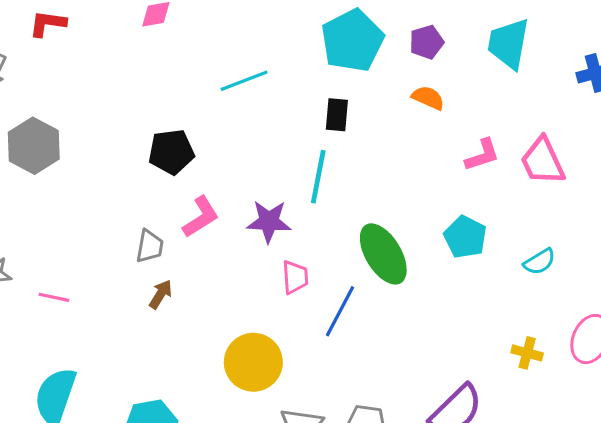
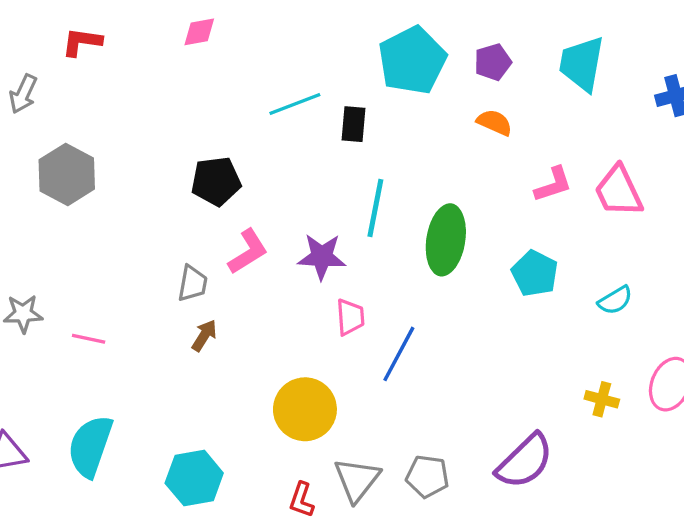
black rectangle: (337, 115) -> (354, 124), moved
green ellipse: (383, 254) -> (446, 240), moved, turned 40

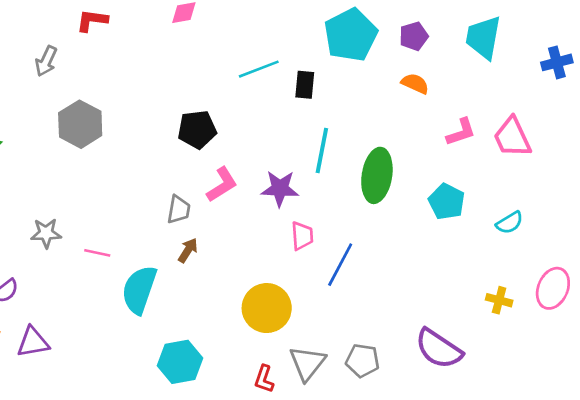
cyan semicircle: (90, 446) -> (139, 290), moved
purple semicircle: (525, 461) -> (439, 349), turned 78

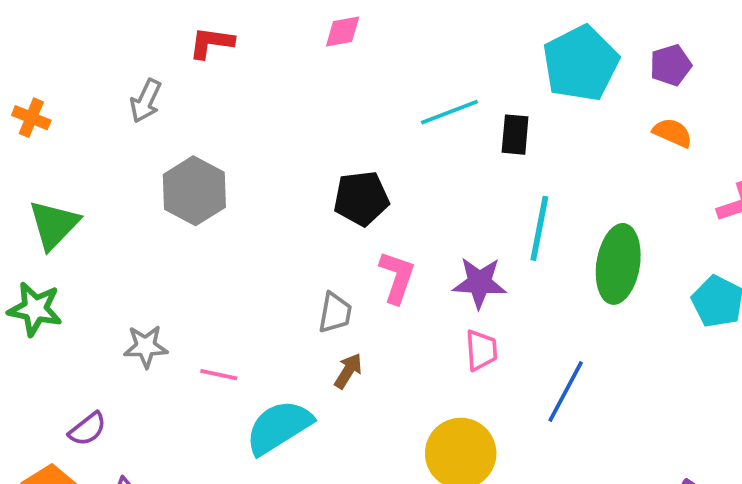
pink L-shape: (222, 185) -> (397, 277), turned -39
pink trapezoid: (302, 236) -> (481, 350), moved
cyan semicircle: (139, 290) -> (279, 427), turned 39

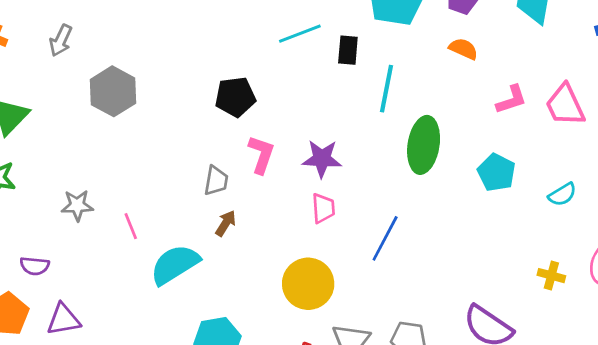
gray arrow: (146, 101) -> (61, 40), moved
cyan line: (539, 228) -> (386, 89), moved
pink line: (219, 375) -> (131, 226), turned 56
purple semicircle: (88, 429) -> (35, 266), turned 44

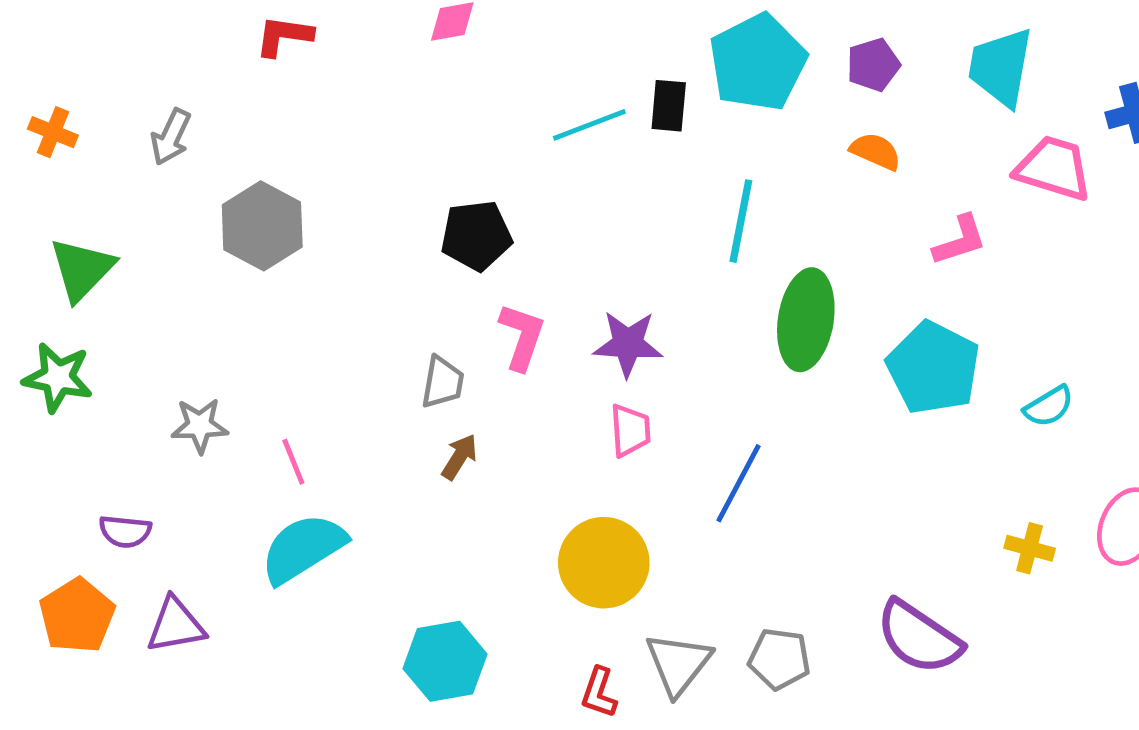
black rectangle: (348, 50) -> (669, 106), moved
pink trapezoid: (565, 105) -> (1054, 168), moved, turned 132
cyan pentagon: (496, 172) -> (933, 368), size x1.4
cyan semicircle: (175, 265) -> (303, 548), moved

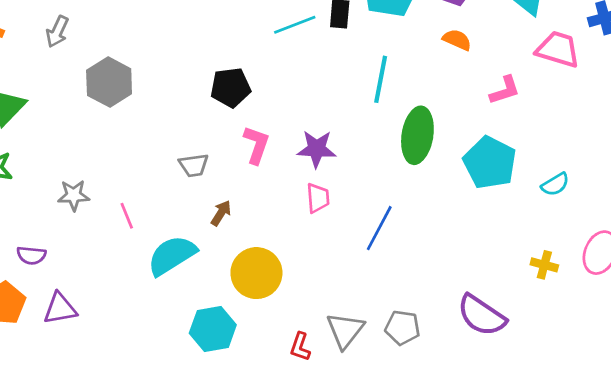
gray trapezoid: (443, 382) -> (194, 165), moved, turned 72
cyan semicircle: (303, 548) -> (172, 255), moved
yellow circle: (604, 563) -> (256, 273), moved

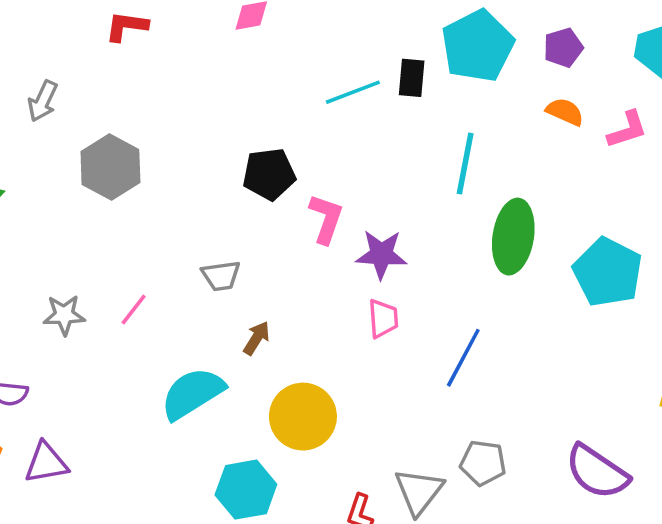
pink L-shape: (505, 90) -> (627, 130), moved
pink L-shape: (256, 145) -> (326, 219), moved
pink line: (127, 216) -> (134, 310), moved, turned 60
gray pentagon: (402, 328) -> (483, 463), moved

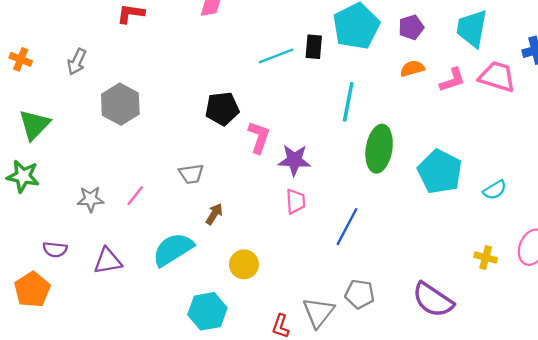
orange semicircle: (565, 112) -> (412, 69), turned -40
yellow circle: (303, 417) -> (244, 264), size x0.7
purple triangle: (46, 463) -> (108, 261), moved

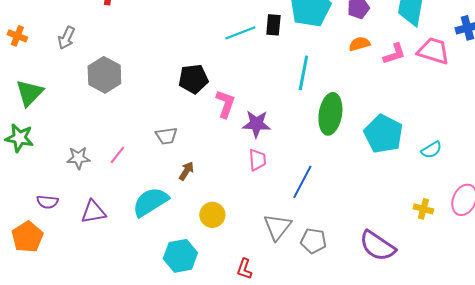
gray triangle: (318, 312) -> (277, 227), moved

